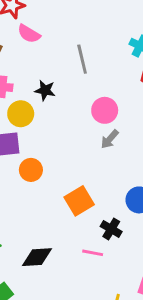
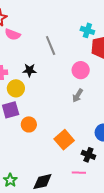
pink circle: (105, 110) -> (81, 70), moved

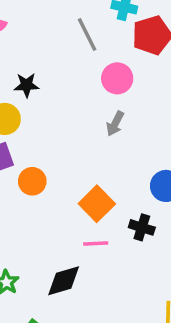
gray line: (51, 45) -> (87, 34), moved
pink line: (79, 173) -> (96, 243), moved

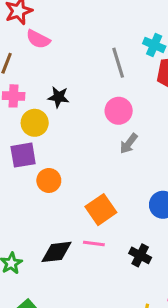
pink circle: (117, 78) -> (119, 111), moved
black cross: (142, 227) -> (140, 255), moved
black diamond: (64, 281) -> (57, 252), moved

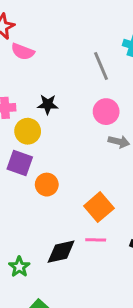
gray arrow: (129, 144) -> (119, 142), turned -108
purple square: (23, 155) -> (20, 163), turned 35

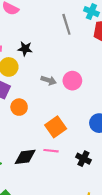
pink circle: (106, 112) -> (72, 81), moved
gray arrow: (119, 142) -> (49, 80), moved

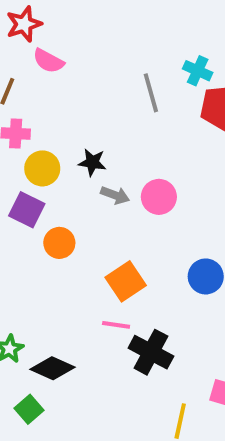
black star: (25, 49) -> (92, 162), moved
black diamond: (25, 157) -> (53, 368), moved, turned 30
black cross: (83, 159) -> (151, 352), moved, size x1.5

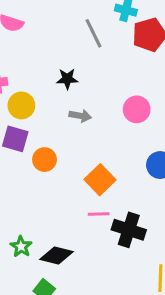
black star: (92, 162) -> (67, 79), moved
pink circle: (159, 197) -> (137, 109), moved

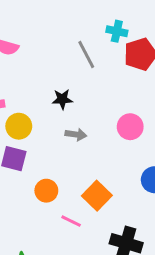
orange circle: (45, 160) -> (46, 191), moved
pink line: (99, 214) -> (71, 221), moved, turned 30

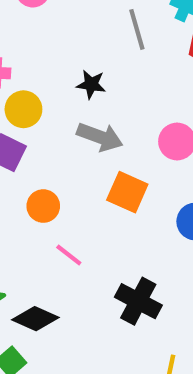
gray arrow: (76, 134) -> (100, 137), size x1.5
orange square: (97, 196) -> (127, 192), moved, turned -32

